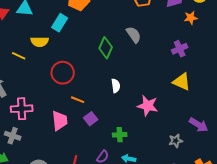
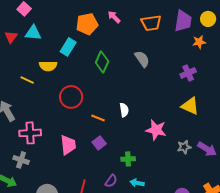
green diamond: (106, 48) -> (102, 62), moved
orange line: (78, 100) -> (98, 118), moved
gray star: (176, 141) -> (184, 147), moved

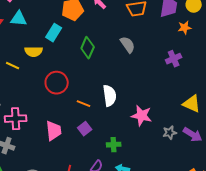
yellow triangle: (190, 106) -> (192, 104), moved
white semicircle: (124, 110) -> (110, 96), size x1.5

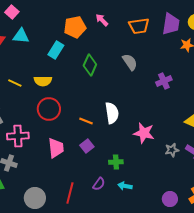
yellow semicircle: (34, 52) -> (43, 81), moved
purple cross: (174, 59) -> (164, 81), moved
red circle: (57, 83) -> (49, 109), moved

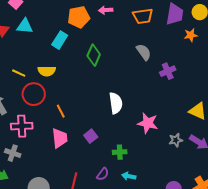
pink arrow: (102, 20) -> (106, 10), turned -48
gray semicircle: (130, 62) -> (144, 52), moved
red circle: (49, 109) -> (34, 94), moved
orange line: (86, 121) -> (61, 111), moved, turned 40

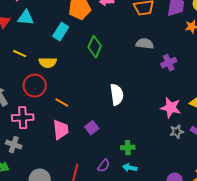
gray semicircle: (144, 52) -> (145, 44), turned -48
yellow line: (19, 73) -> (20, 54), moved
orange line: (61, 111) -> (62, 103), turned -32
pink star: (148, 123) -> (171, 108), moved
green cross: (120, 152) -> (128, 148), moved

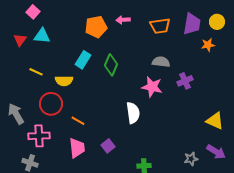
cyan rectangle: (61, 32) -> (83, 60), moved
pink star: (171, 108) -> (152, 87), moved
gray star: (177, 132) -> (191, 159), moved

